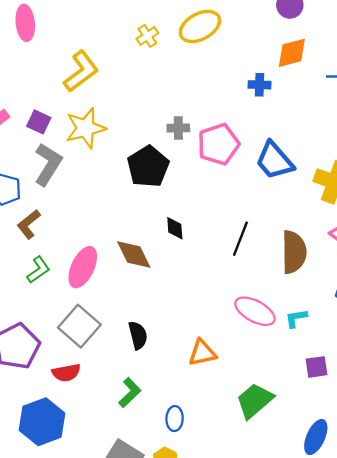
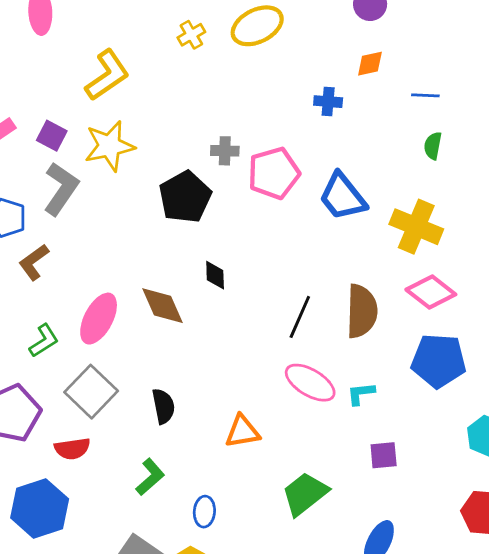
orange diamond: (292, 53) -> (370, 64), size x0.7
black line: (240, 239) -> (300, 317), moved
green L-shape: (38, 270) -> (44, 341), moved

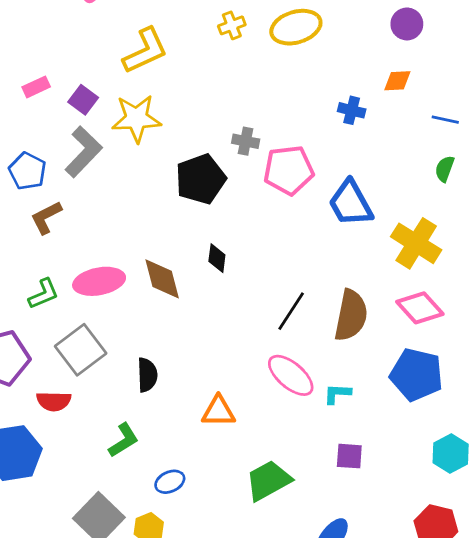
pink ellipse: (99, 319) -> (99, 281), turned 42
blue ellipse: (204, 512) -> (170, 482), turned 52

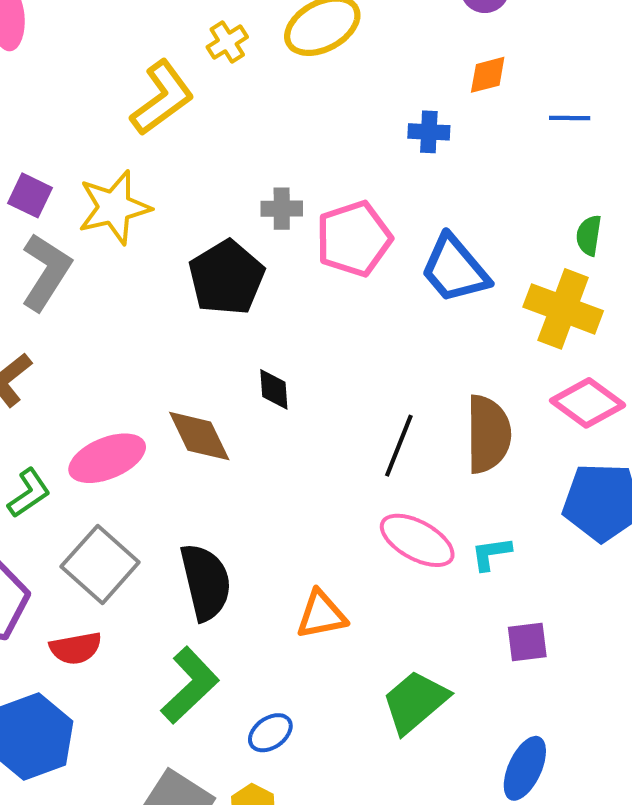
yellow L-shape: (145, 51) -> (162, 98), moved
green semicircle: (445, 169) -> (589, 235), moved
black semicircle: (147, 375) -> (206, 582), size x1.5
green L-shape: (123, 440) -> (190, 685), size x1.4

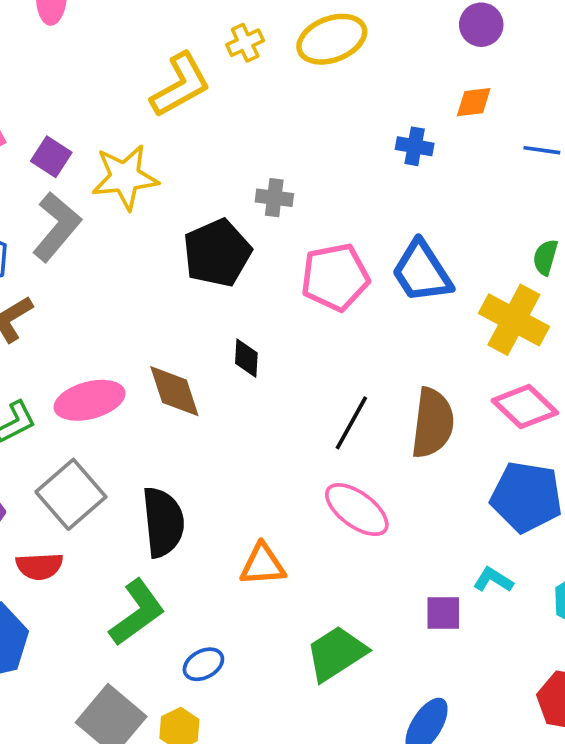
pink pentagon: (354, 239) -> (335, 277), moved
cyan L-shape: (491, 554) -> (493, 580), moved, turned 33

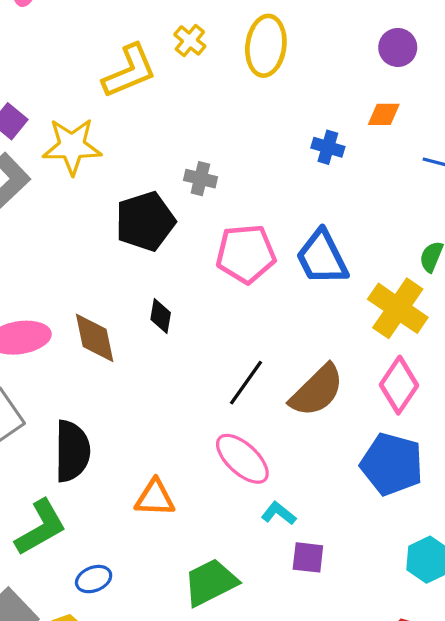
yellow ellipse: (332, 39) -> (266, 46), turned -68
yellow cross: (245, 43) -> (190, 40), turned -32
pink diamond: (525, 407) -> (399, 385), turned 74
brown semicircle: (433, 423) -> (317, 391), turned 32
cyan L-shape: (493, 580) -> (279, 513), moved

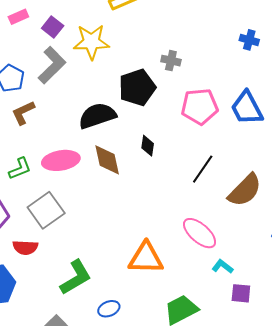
black line: (246, 383) -> (203, 169), moved
black semicircle: (72, 451) -> (97, 116), moved, turned -108
orange triangle: (155, 498) -> (146, 258), size x1.4

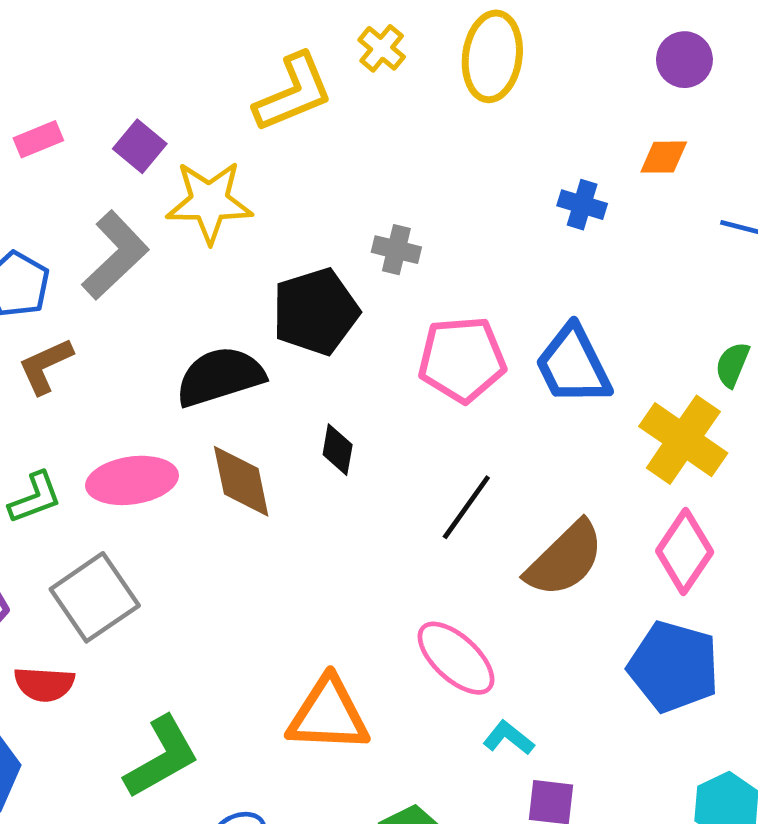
purple square: (53, 27) -> (140, 146), moved

